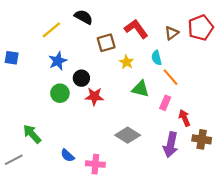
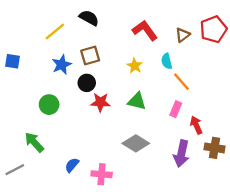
brown square: (106, 43) -> (90, 55), moved
green triangle: (140, 89) -> (137, 101), moved
green circle: (60, 93) -> (49, 105), moved
blue semicircle: (67, 155) -> (72, 165), turned 88

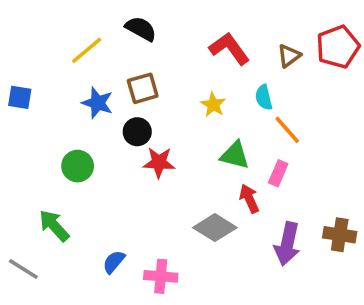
blue star: (62, 65) -> (97, 103), turned -30
green triangle: (137, 101) -> (235, 155), moved
red arrow: (196, 125) -> (249, 199), moved
gray line: (15, 170) -> (23, 269), turned 60

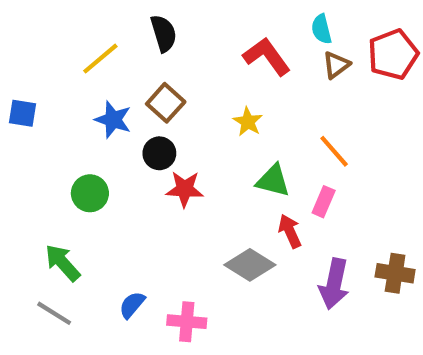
black semicircle: (141, 29) -> (164, 33), turned 44
brown square: (143, 88) -> (166, 103), turned -32
cyan semicircle: (264, 97) -> (321, 29), moved
gray line: (23, 269) -> (54, 313), moved

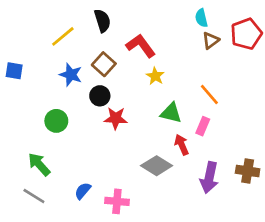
red L-shape: (267, 56) -> (141, 46), moved

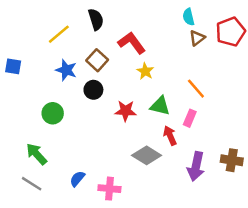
red star: (116, 118) -> (126, 111), moved

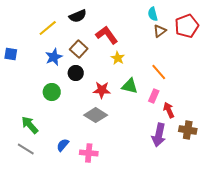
black semicircle: (96, 19) -> (78, 16), turned 84
blue star: (66, 70) -> (54, 57), turned 30
green circle: (53, 113) -> (52, 92), moved
red arrow: (170, 135) -> (169, 110), moved
gray diamond: (147, 155) -> (96, 115), moved

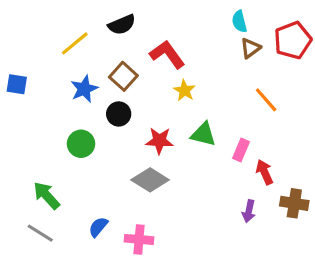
orange line: (159, 72) -> (266, 100), moved
purple arrow: (159, 135) -> (249, 211), size x0.6

